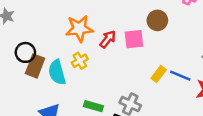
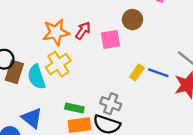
red arrow: (108, 39) -> (83, 31), moved
yellow cross: (80, 61) -> (58, 64), size x1.5

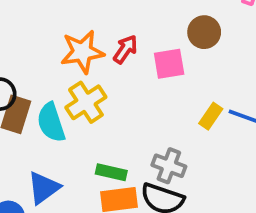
blue triangle: (32, 118) -> (44, 188), turned 45

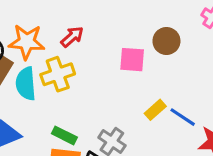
red arrow: (125, 49) -> (72, 37), moved
orange star: (82, 52) -> (27, 42), moved

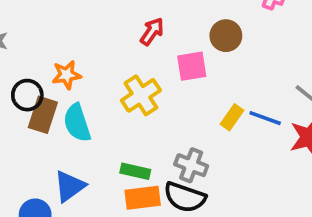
red arrow: (72, 37) -> (152, 32), moved
orange star: (27, 42) -> (67, 75), size x0.7
yellow cross: (58, 74) -> (141, 95), moved

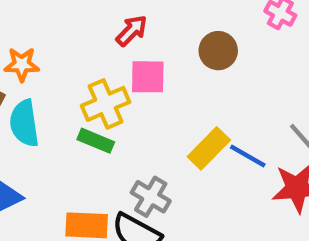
pink square: (192, 66) -> (148, 77), moved
yellow rectangle: (232, 117) -> (209, 148), size x1.4
green rectangle: (135, 171) -> (96, 141), moved

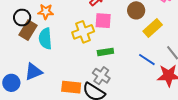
green rectangle: (96, 141) -> (105, 52), moved, turned -35
yellow rectangle: (209, 148) -> (153, 28), moved

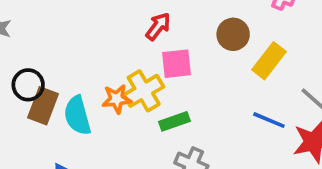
orange star: (46, 12) -> (117, 99), moved
green rectangle: (105, 52) -> (174, 121), moved

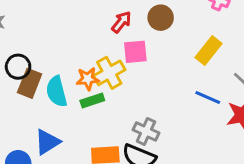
brown circle: (233, 34) -> (161, 18), moved
green rectangle: (174, 121) -> (92, 100), moved

